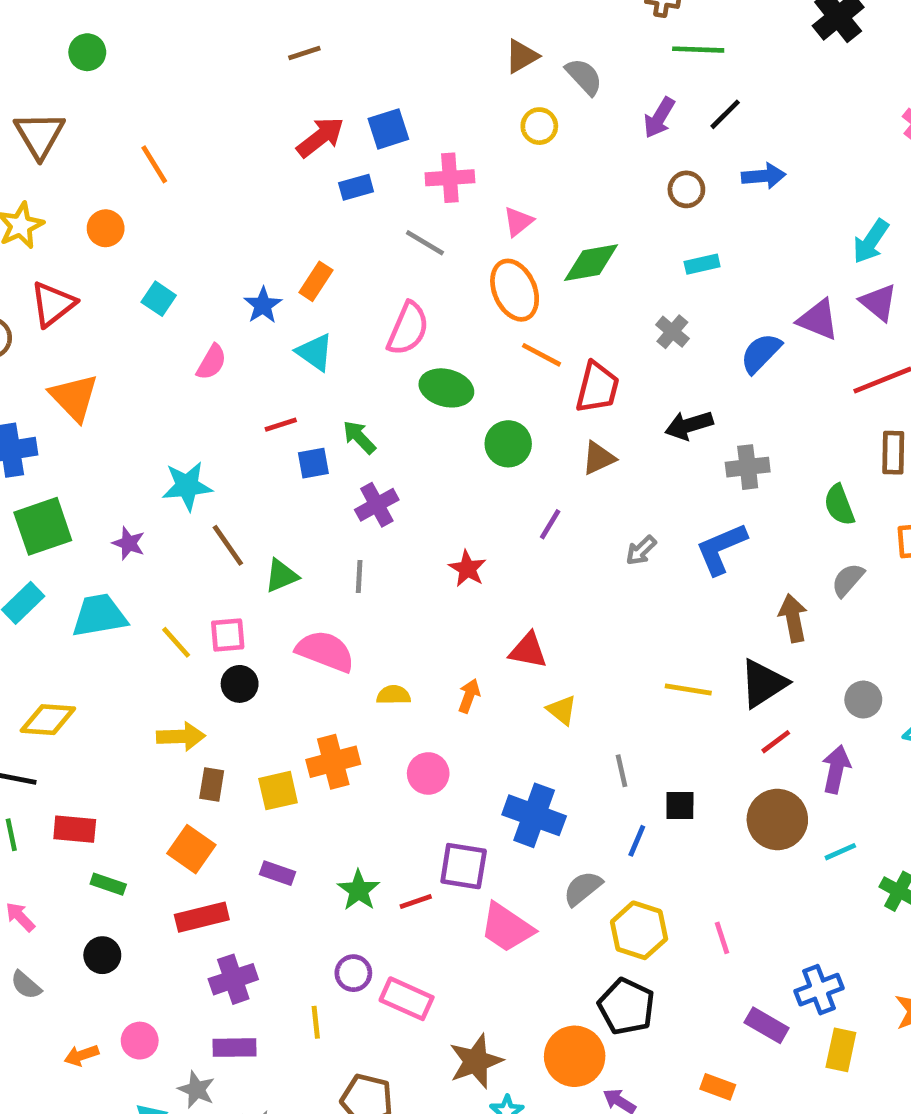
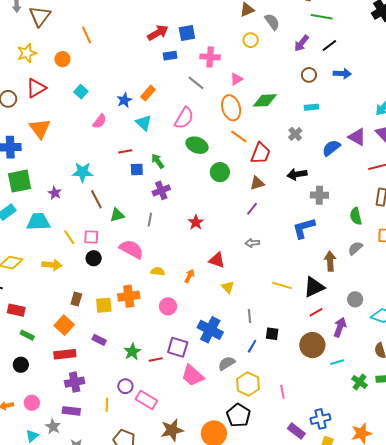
purple line: (550, 524) -> (252, 209), moved
gray arrow: (641, 550) -> (252, 243), moved, turned 32
yellow arrow: (181, 736) -> (52, 265), moved

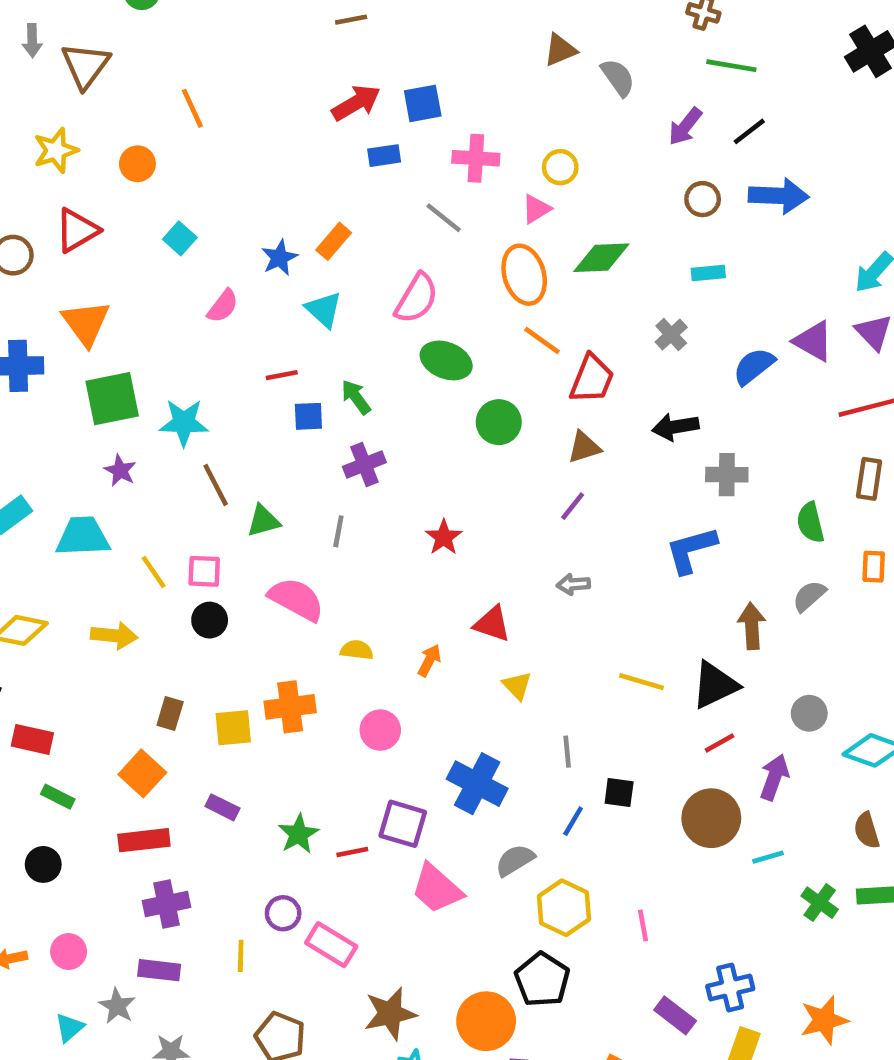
yellow circle: (251, 40) -> (560, 167), moved
blue arrow: (342, 74) -> (779, 196), size x1.4
green square: (20, 181) -> (112, 399), moved

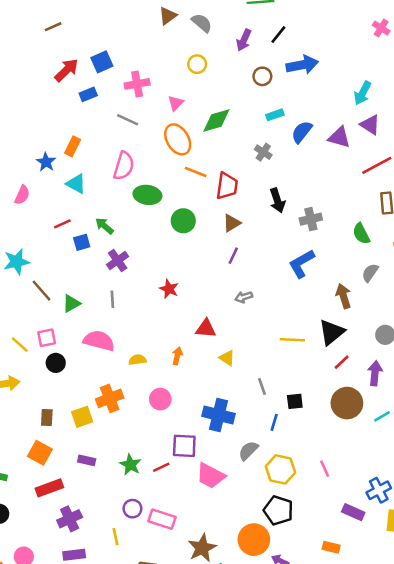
yellow circle: (560, 167) -> (197, 64), moved
blue semicircle: (754, 366) -> (302, 132), moved
black arrow: (675, 427) -> (277, 200), turned -85

